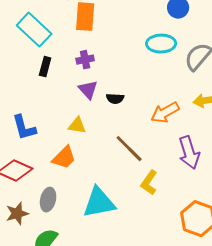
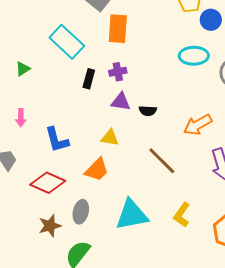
black rectangle: (45, 67) -> (89, 79), moved
purple triangle: (88, 90) -> (121, 102), turned -40
yellow L-shape: (149, 183) -> (182, 215), moved

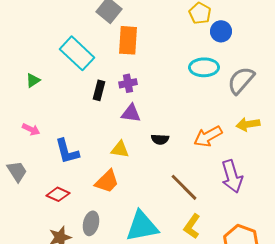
black semicircle: (148, 111) -> (160, 139), moved
pink arrow: (21, 118) -> (31, 129), turned -66
brown line: (162, 161) -> (184, 187), moved
red diamond: (48, 183) -> (58, 194), size x0.7

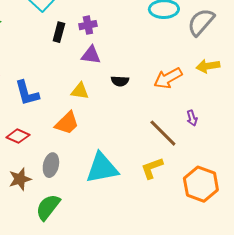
purple arrow: (232, 176) -> (192, 118), size x0.5
brown line: (184, 187) -> (163, 133), moved
yellow L-shape: (192, 226) -> (152, 168), turned 35

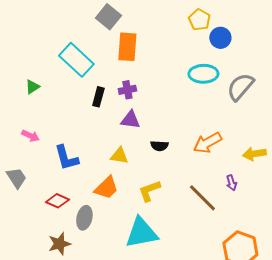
yellow arrow: (208, 66) -> (254, 154), moved
gray ellipse: (51, 165) -> (84, 218), moved
yellow L-shape: (152, 168) -> (149, 191), moved

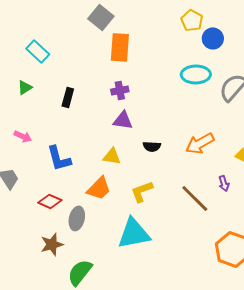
cyan rectangle: (76, 60) -> (38, 51), moved, size x0.7
black rectangle: (98, 97) -> (68, 97), moved

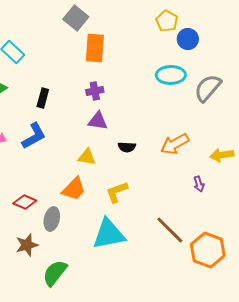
blue L-shape: (59, 158) -> (34, 136), moved, turned -104
brown line: (195, 198) -> (170, 230), moved

